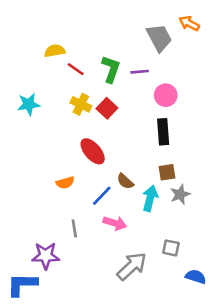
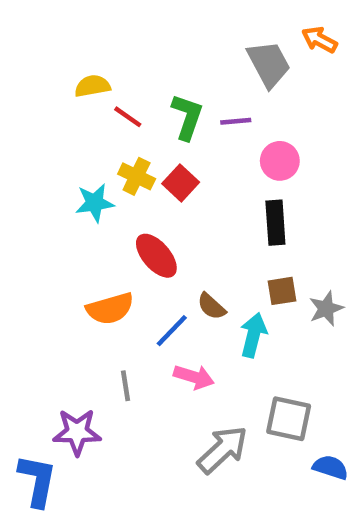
cyan star: (29, 104) -> (95, 203), moved
orange semicircle: (65, 183) -> (110, 309), size x1.5
gray star: (180, 194) -> (326, 309), moved
gray square: (171, 248) -> (289, 419), size x1.5
blue L-shape: (22, 284) -> (37, 481), turned 100

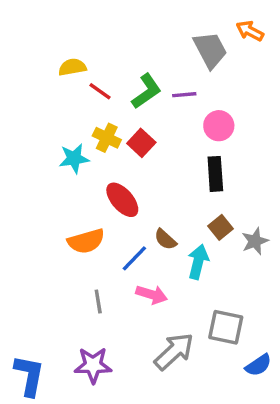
green L-shape: (187, 117) -> (146, 91), turned 36
brown square: (282, 291) -> (221, 227), turned -30
purple star: (77, 432) -> (93, 365), moved
blue semicircle: (330, 467) -> (258, 365), turned 128

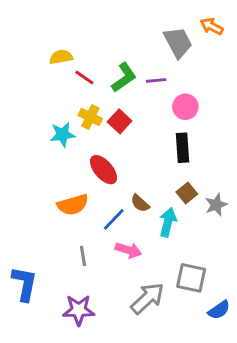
blue L-shape: (29, 376) -> (25, 284), moved

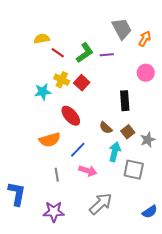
orange arrow: (212, 26) -> (145, 39), moved, turned 91
pink circle: (185, 107) -> (146, 73), moved
brown semicircle: (140, 203) -> (106, 128), moved
gray square: (191, 278) -> (134, 170), moved

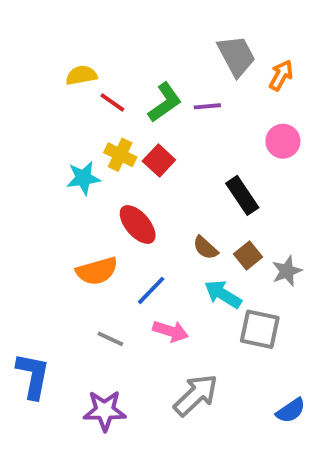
black rectangle: (125, 101) -> (242, 195), turned -30
cyan arrow: (115, 152) -> (223, 294), turned -72
gray line: (57, 175) -> (110, 339), turned -56

